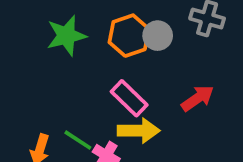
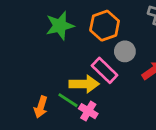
gray circle: (158, 36) -> (125, 51), moved
yellow arrow: (139, 131) -> (84, 84), moved

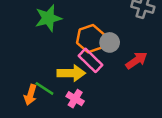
orange hexagon: (105, 26) -> (90, 39), moved
green line: (68, 100) -> (44, 88), moved

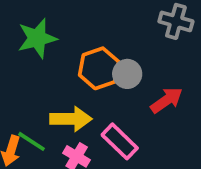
pink rectangle: (90, 60) -> (120, 141), moved

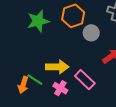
orange hexagon: (99, 68) -> (73, 16), moved
gray circle: (127, 74) -> (91, 33), moved

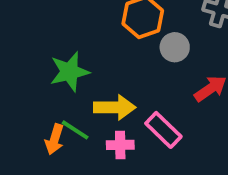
green star: (38, 21) -> (69, 72), moved
pink cross: (60, 88) -> (120, 145), turned -32

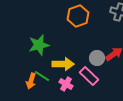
gray circle: (175, 47) -> (97, 58), moved
pink cross: (120, 145) -> (66, 84), turned 32

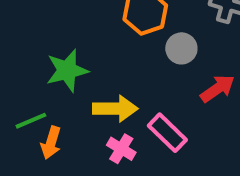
gray circle: (97, 58) -> (181, 48), moved
green line: (42, 76) -> (31, 121), moved, turned -56

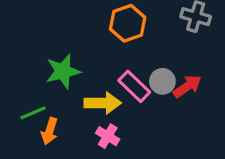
gray circle: (181, 48) -> (162, 81), moved
pink rectangle: (167, 133) -> (134, 86), moved

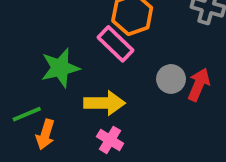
pink rectangle: (134, 86) -> (116, 44), moved
red arrow: (187, 86) -> (199, 85), turned -32

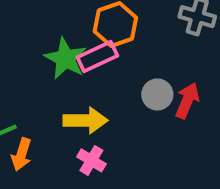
pink rectangle: (116, 44) -> (97, 57), turned -69
green star: (60, 68) -> (65, 59), moved, turned -30

